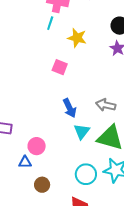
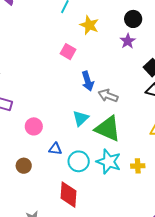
blue arrow: (70, 108) -> (88, 81), moved
blue triangle: (25, 162) -> (55, 149), moved
brown circle: (42, 185) -> (24, 166), moved

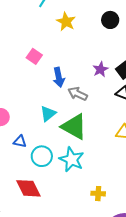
purple star: (128, 41) -> (100, 69), moved
pink square: (68, 52) -> (34, 56), moved
yellow cross: (138, 166) -> (98, 194), moved
red diamond: (68, 195) -> (28, 188), turned -36

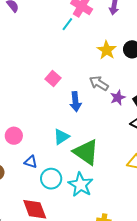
yellow star: (66, 22) -> (107, 50), moved
gray arrow: (78, 94) -> (99, 83), moved

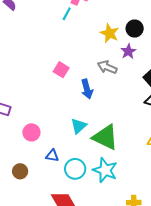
purple star: (118, 98) -> (128, 51), moved

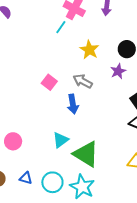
yellow star: (110, 33) -> (89, 50), moved
gray arrow: (107, 67) -> (83, 81), moved
blue triangle: (52, 156) -> (26, 178), moved

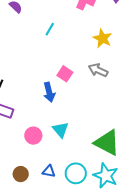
cyan line: (61, 27) -> (50, 29), moved
blue arrow: (73, 104) -> (49, 92), moved
cyan triangle: (61, 140) -> (61, 130), moved, turned -30

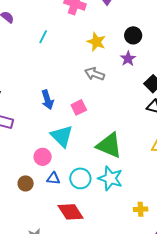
pink square: (65, 74) -> (79, 107), moved, turned 35
cyan triangle: (61, 130) -> (62, 136), size x1.4
pink circle: (33, 136) -> (43, 157), moved

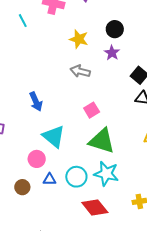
cyan line: (43, 37) -> (23, 21), moved, turned -48
pink square: (79, 107) -> (92, 110), moved
red diamond: (71, 212) -> (95, 208), moved

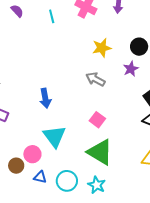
yellow star: (79, 39) -> (102, 48), turned 30
pink square: (92, 110) -> (97, 120), turned -35
cyan star: (106, 174) -> (97, 185), size x0.7
brown circle: (22, 187) -> (16, 166), moved

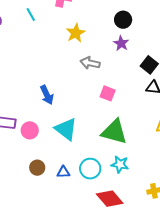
yellow star: (102, 48) -> (76, 33), moved
pink square: (97, 120) -> (108, 93), moved
pink circle: (32, 154) -> (30, 130), moved

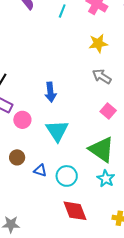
cyan line: (31, 14) -> (62, 11), turned 32
cyan star: (120, 164) -> (106, 179), moved

